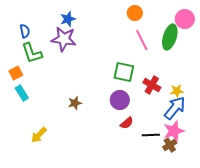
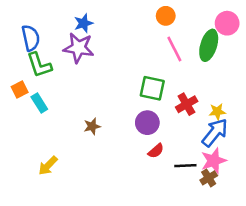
blue semicircle: (25, 31) -> (31, 38), size x1.5
red cross: (152, 85) -> (187, 104), turned 30
cyan rectangle: (22, 93) -> (39, 103), moved

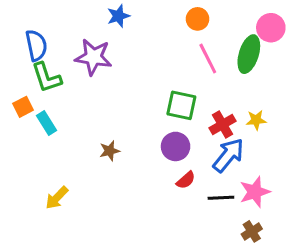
blue star: (83, 23) -> (118, 16), moved
yellow star: (217, 112) -> (256, 120), moved
blue arrow: (215, 132) -> (228, 155), moved
brown cross: (209, 178) -> (252, 231), moved

